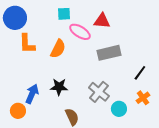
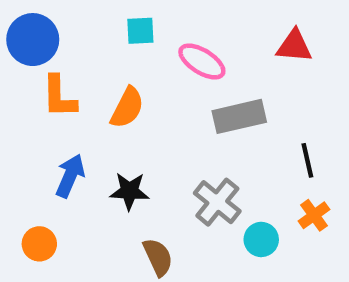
red triangle: (102, 21) -> (294, 46), moved
pink ellipse: (80, 32) -> (202, 62), moved
black line: (140, 73) -> (307, 160), turned -49
blue arrow: (32, 94) -> (70, 176), moved

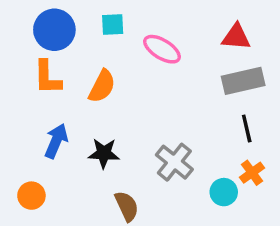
blue circle: (33, 40) -> (54, 30), moved
gray rectangle: (239, 116) -> (243, 81), moved
cyan circle: (261, 239) -> (224, 192), moved

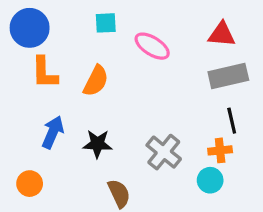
blue circle: (54, 30) -> (30, 28), moved
orange cross: (252, 173) -> (220, 150), moved, turned 30

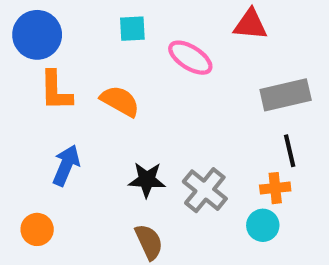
red triangle: (222, 34) -> (250, 24), moved
orange semicircle: (96, 81) -> (120, 101), turned -88
black star: (98, 144) -> (147, 180), moved

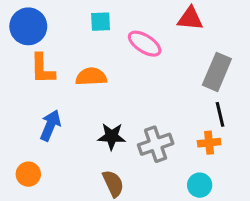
gray rectangle: (286, 95) -> (217, 72), turned -54
orange semicircle: (120, 101) -> (91, 77), turned -32
gray cross: (205, 190) -> (156, 144), turned 32
cyan circle: (263, 225) -> (200, 185), moved

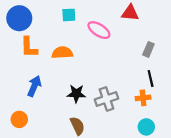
gray rectangle: (217, 72) -> (148, 49), size x0.6
cyan circle: (200, 185) -> (146, 127), moved

